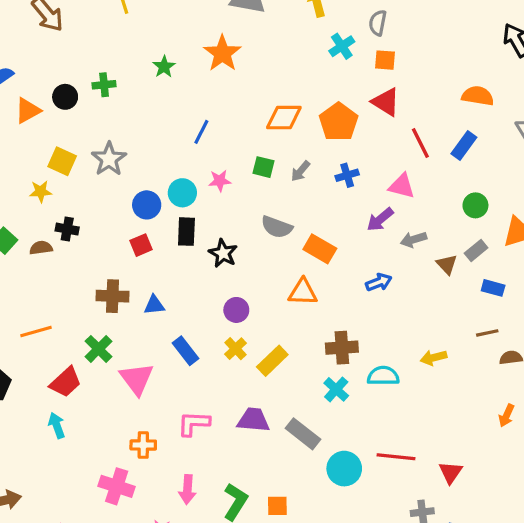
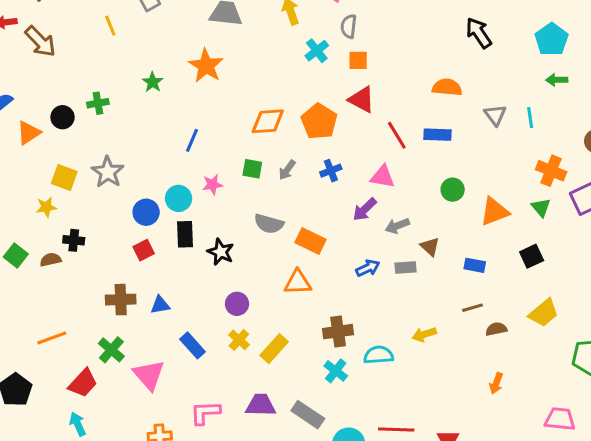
blue rectangle: (464, 145) -> (437, 135), turned 60
gray rectangle: (476, 251) -> (405, 268), moved, turned 40

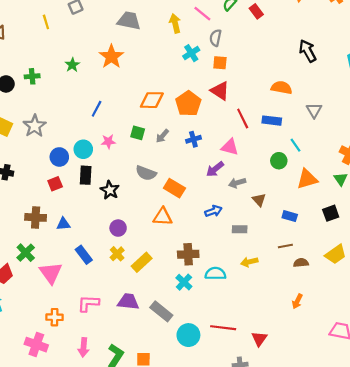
cyan line: (530, 118) -> (296, 145), moved, turned -32
gray rectangle: (405, 268) -> (240, 229), moved

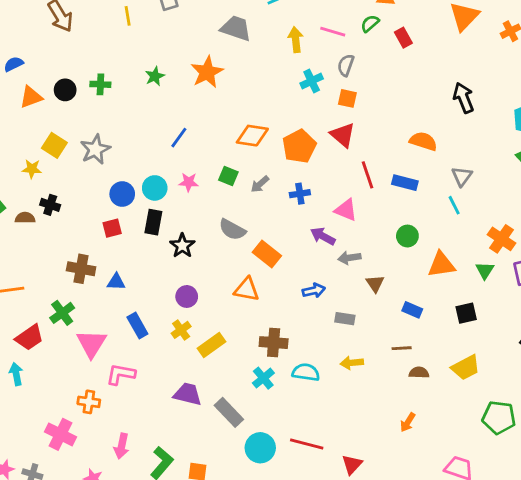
pink line: (202, 14) -> (333, 32), turned -30
cyan line: (296, 145) -> (454, 205), moved
purple arrow: (215, 169) -> (323, 236), turned 60
pink L-shape: (88, 303) -> (121, 374), moved

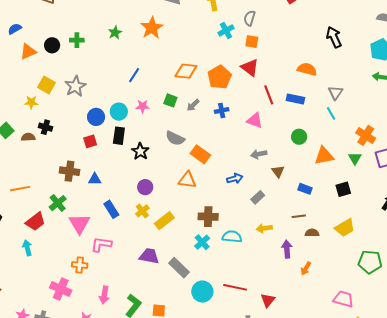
purple arrow: (323, 236) -> (287, 249), moved, turned 60
gray rectangle: (345, 319) -> (258, 197), turned -48

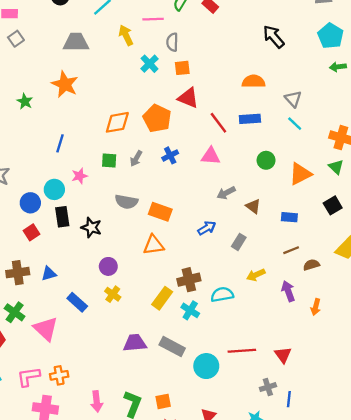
yellow rectangle: (164, 221) -> (162, 298), moved
pink L-shape: (101, 244) -> (28, 377), moved

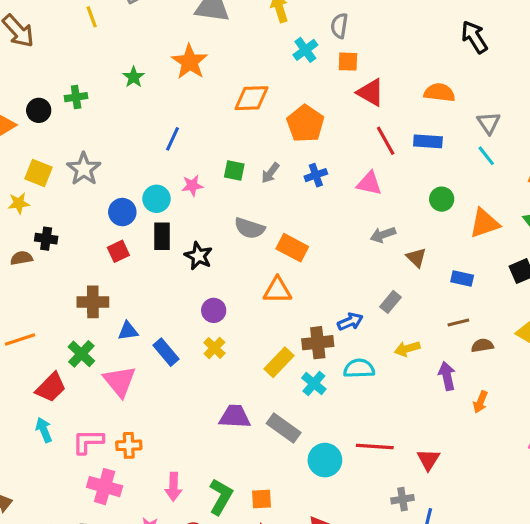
red triangle: (188, 98) -> (371, 92), moved
orange diamond: (117, 122) -> (252, 98), moved
blue arrow: (207, 228) -> (350, 322), moved
blue triangle: (49, 274) -> (128, 331), moved

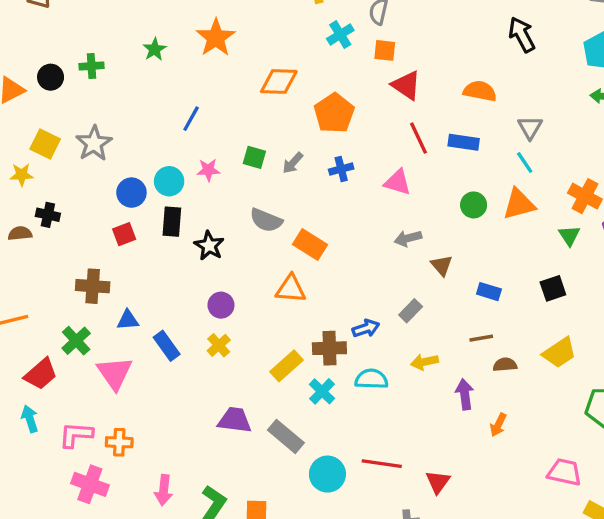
orange triangle: (484, 223) -> (519, 204), moved

